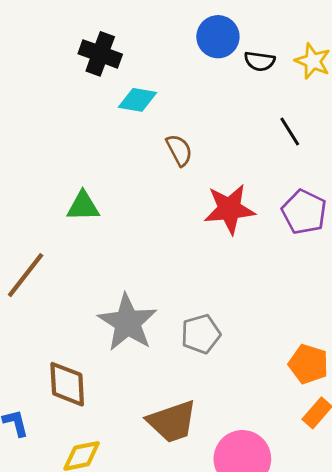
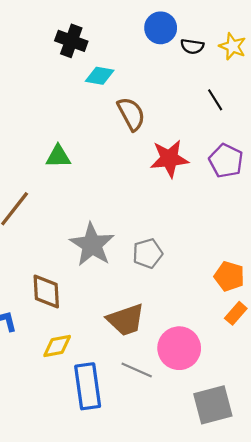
brown semicircle: (179, 150) -> (131, 114), size x1.4

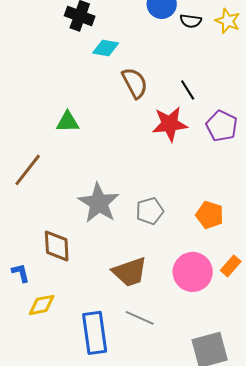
black line: (215, 100) -> (188, 90), moved
orange pentagon: (229, 276) -> (210, 215), moved
yellow diamond: (57, 346) -> (42, 305), moved
pink circle: (179, 348) -> (193, 272), moved

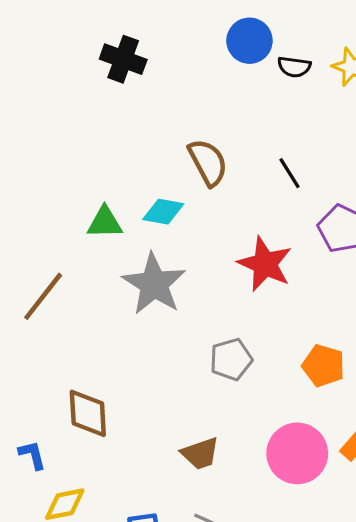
cyan diamond: (106, 48) -> (163, 212), moved
red star: (170, 124) -> (265, 264), moved, turned 30
gray star: (99, 203) -> (154, 284), moved
brown trapezoid: (130, 272) -> (200, 453), size x0.7

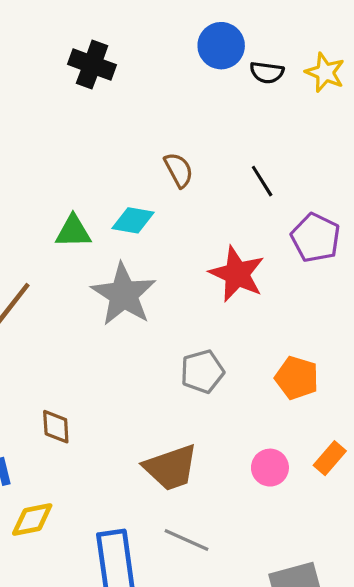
brown semicircle: (208, 162) -> (179, 170), size x0.7
brown diamond: (88, 413) -> (56, 427), size x0.7
brown trapezoid: (200, 453) -> (171, 468), size x1.4
pink circle: (297, 453) -> (270, 468), size x0.6

